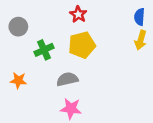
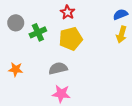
blue semicircle: (139, 17) -> (120, 14), turned 64
green cross: (44, 50) -> (38, 32), moved

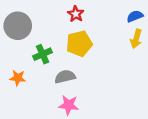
gray circle: (16, 23) -> (18, 26), size x1.5
green cross: (38, 32) -> (43, 54), moved

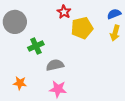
yellow pentagon: (79, 44) -> (82, 28), moved
orange star: (18, 78) -> (20, 83), moved

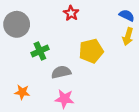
blue semicircle: (114, 14) -> (127, 15), turned 48
yellow pentagon: (82, 28) -> (91, 51), moved

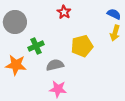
orange star: (22, 92) -> (16, 65), moved, size x1.5

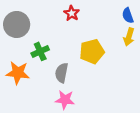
blue semicircle: (114, 14) -> (128, 16), turned -136
gray semicircle: (55, 65) -> (62, 73), turned -66

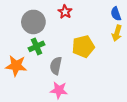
gray circle: (17, 24) -> (33, 22), moved

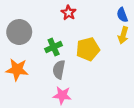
gray circle: (33, 22) -> (19, 32), moved
green cross: (36, 46) -> (54, 47), moved

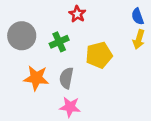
green cross: (54, 47) -> (59, 42), moved
orange star: (17, 70) -> (36, 78), moved

